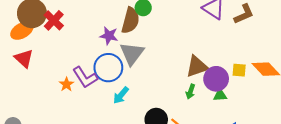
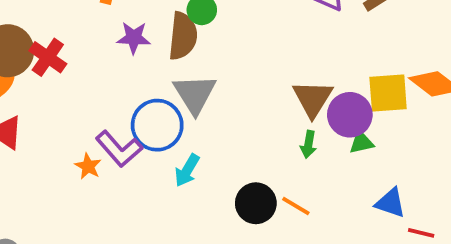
purple star: (109, 36) -> (134, 38), moved
brown triangle: (197, 67) -> (313, 99), turned -30
yellow square: (239, 70) -> (388, 93), size x1.6

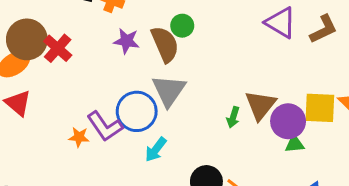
brown semicircle: (183, 36) -> (165, 44), turned -36
green arrow: (308, 144) -> (233, 117), moved
orange star: (88, 166) -> (79, 137), turned -30

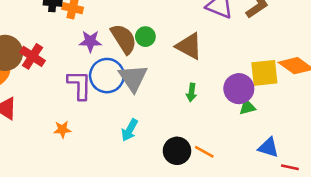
green circle: (182, 26) -> (145, 37), moved
brown triangle: (261, 105) -> (189, 46), moved, turned -32
blue circle: (137, 111) -> (107, 76), moved
purple L-shape: (105, 126) -> (80, 85), moved, turned -136

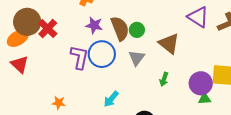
gray triangle: (133, 78) -> (137, 58), moved, size x0.7
orange star: (62, 129) -> (59, 103), moved

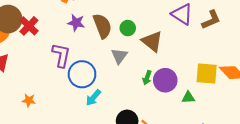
green circle: (137, 30) -> (128, 28), moved
blue circle: (102, 54) -> (82, 74), moved
purple circle: (201, 83) -> (165, 80), moved
orange star: (59, 103) -> (29, 100), moved

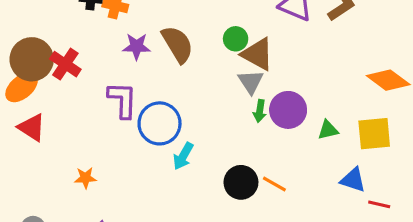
green circle: (128, 28) -> (236, 39), moved
gray triangle: (119, 56) -> (251, 82), moved
yellow square: (207, 73) -> (374, 134), moved

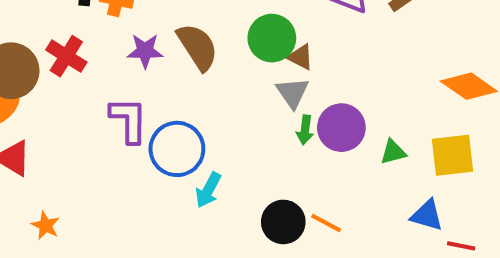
green circle: (236, 39) -> (272, 38), size x1.5
brown triangle: (258, 54) -> (301, 57), size x0.6
red cross: (65, 64) -> (66, 56), moved
orange star: (85, 178) -> (45, 225), moved, turned 30

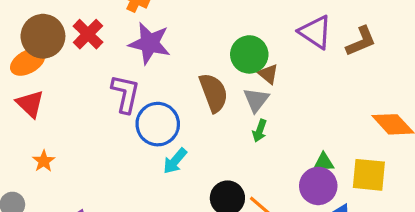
brown semicircle: (198, 47) -> (214, 93), moved
purple star: (145, 51) -> (150, 43), size x1.5
purple circle: (341, 128) -> (318, 186), moved

